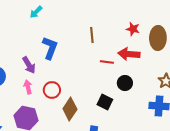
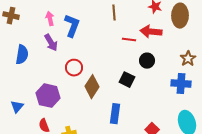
pink arrow: (28, 87) -> (50, 19), moved

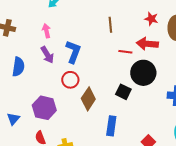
blue L-shape: (72, 26) -> (73, 52), moved
black circle: (147, 61) -> (143, 73), size x1.6

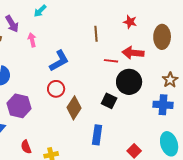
red star: (151, 19) -> (130, 22), moved
blue L-shape: (73, 52) -> (59, 61), turned 40
purple arrow: (47, 55) -> (12, 24), moved
purple hexagon: (44, 108) -> (19, 106), moved

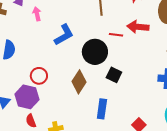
black circle: (129, 82) -> (95, 52), moved
red circle: (56, 89) -> (39, 76), moved
purple hexagon: (19, 106) -> (27, 97), moved

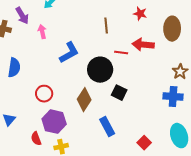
purple hexagon: (27, 97) -> (54, 122), moved
blue rectangle: (102, 109) -> (107, 127), turned -36

